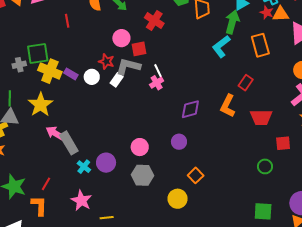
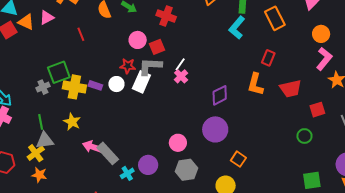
white line: (158, 71) -> (180, 64), turned 72
white rectangle: (117, 80) -> (141, 82), size x1.5
yellow star: (40, 105) -> (72, 122), size x0.7
purple circle: (179, 142) -> (215, 129), size x1.6
cyan cross: (84, 167) -> (127, 173), turned 32

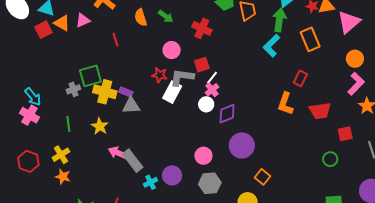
red square: (157, 47) -> (202, 65), moved
white circle: (116, 84) -> (206, 104), moved
purple diamond: (220, 95) -> (227, 114), moved
gray triangle: (45, 140) -> (131, 106), moved

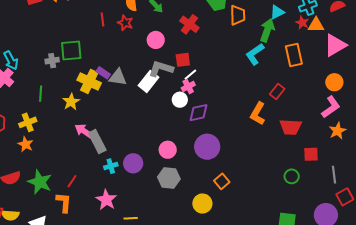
red star: (160, 75) -> (125, 23), moved
yellow cross: (105, 92) -> (89, 81), moved
gray triangle: (131, 106) -> (118, 77), moved

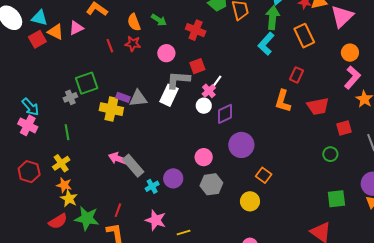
white line: (190, 75) -> (217, 82), moved
yellow star: (71, 102) -> (69, 199), moved

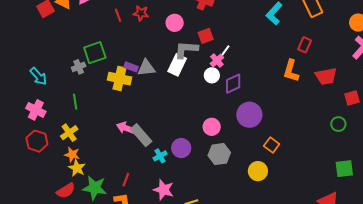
pink cross: (28, 125) -> (36, 110), moved

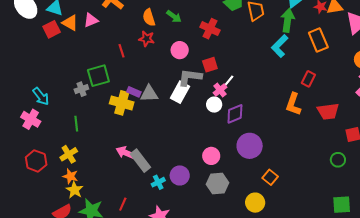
red line: (118, 15) -> (122, 51), moved
pink cross: (36, 110) -> (31, 119), moved

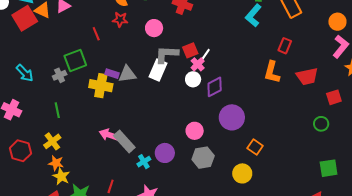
red square: (52, 29) -> (25, 18), size x1.4
red square: (210, 65) -> (190, 50), moved
cyan arrow: (41, 96) -> (25, 73), moved

